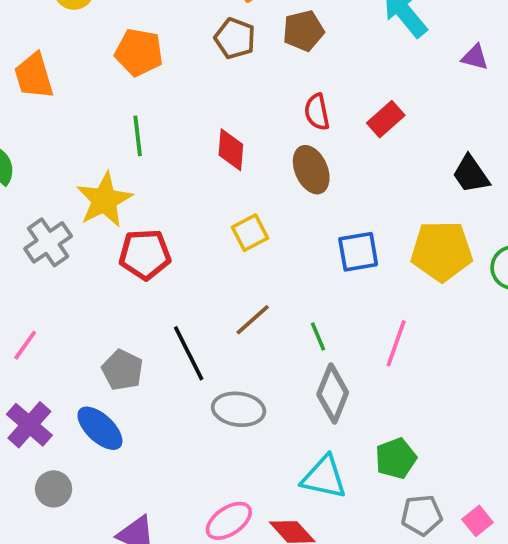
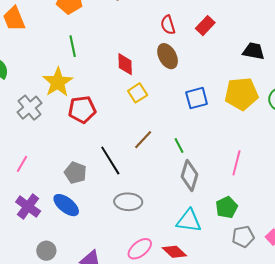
red diamond: (231, 150) -> (125, 64), moved
black trapezoid: (471, 174) -> (254, 51), turned 140
pink line: (396, 343) -> (236, 163), moved
gray ellipse: (239, 409) -> (128, 202), moved
gray circle: (54, 489) -> (46, 251), moved

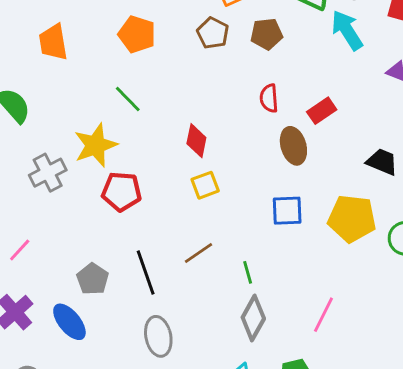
green line: (73, 46) -> (128, 99), turned -45
brown ellipse: (168, 56) -> (293, 146), moved
gray ellipse: (128, 202) -> (158, 336), turned 64

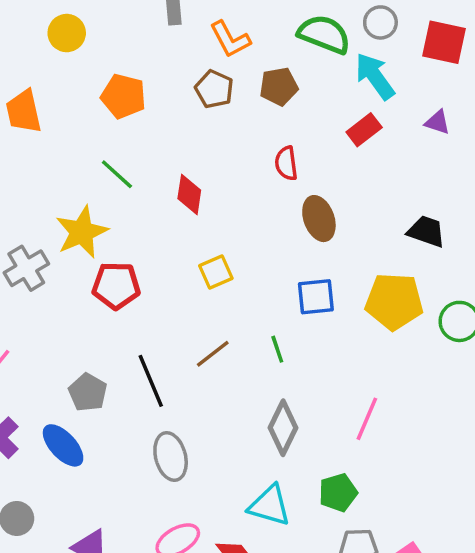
red rectangle: (322, 111) -> (364, 130), moved
red diamond: (196, 141) -> (189, 194), moved
green line: (248, 272) -> (277, 349), moved

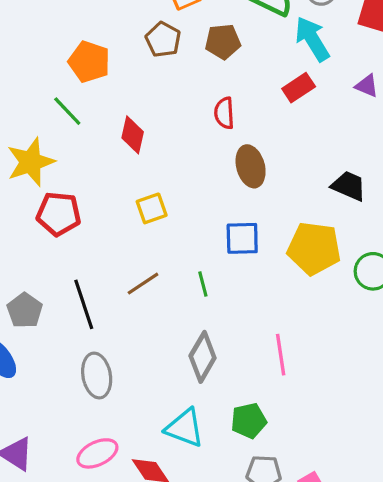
orange pentagon: (123, 96) -> (89, 62), moved
pink line: (367, 419) -> (281, 355), turned -36

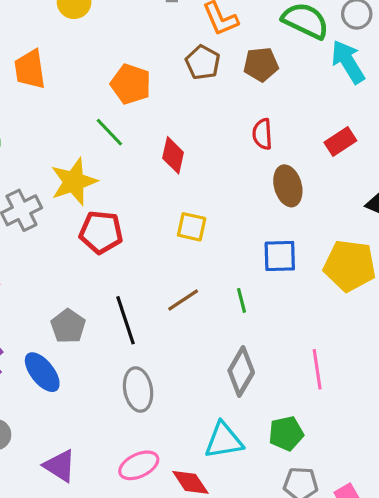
red rectangle: (299, 88) -> (340, 141), moved
yellow square: (152, 208) -> (192, 227), turned 32
cyan triangle: (185, 428) -> (224, 440), turned -30

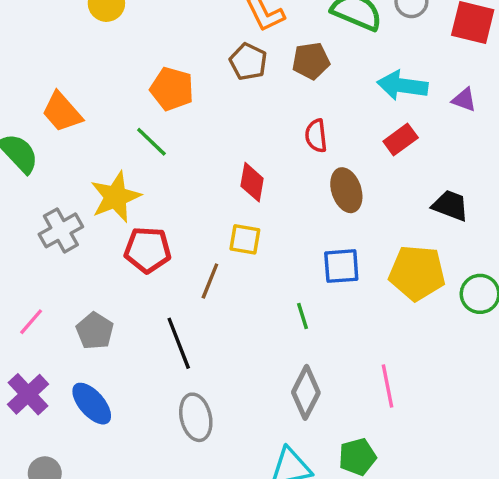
cyan arrow: (348, 62) -> (402, 86), moved, turned -48
orange trapezoid: (30, 69) -> (62, 112), moved, turned -30
red diamond: (173, 155) -> (252, 182), moved
brown line: (183, 300) -> (210, 281), moved, turned -32
gray pentagon: (68, 326) -> (95, 331), moved

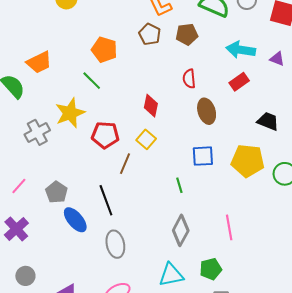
orange trapezoid: (62, 112) -> (39, 62), turned -76
yellow square: (245, 239) -> (146, 139), turned 30
red pentagon: (148, 250) -> (105, 135), moved
blue ellipse: (92, 404) -> (75, 220), moved

